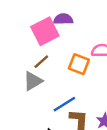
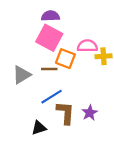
pink square: (45, 31) -> (49, 38), moved, turned -35
brown line: (41, 62) -> (49, 69), moved, turned 42

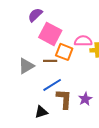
purple semicircle: (50, 16) -> (35, 15), moved, turned -42

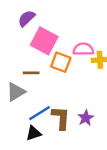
brown line: (50, 61) -> (31, 73), moved
gray triangle: (26, 66) -> (16, 92), moved
blue line: (52, 85) -> (39, 113), moved

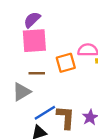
pink square: (44, 41) -> (34, 41), moved, turned -32
orange square: (61, 62) -> (66, 63), turned -36

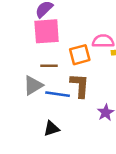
blue line: (45, 113) -> (58, 94), moved, turned 40
brown L-shape: (66, 117) -> (80, 85), moved

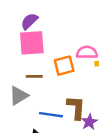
brown L-shape: (80, 85) -> (76, 108), moved
blue line: (58, 94) -> (51, 115), moved

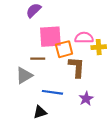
pink square: (32, 43) -> (50, 37), moved
brown L-shape: (76, 108) -> (77, 67), moved

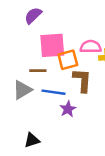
blue line: (52, 92) -> (53, 92), moved
purple star: (86, 99) -> (68, 109), moved
black triangle: (40, 112) -> (32, 140), moved

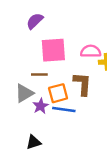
orange square: (68, 60) -> (58, 93), moved
blue line: (53, 92) -> (64, 110), moved
purple star: (68, 109) -> (41, 106), moved

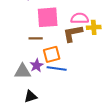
brown L-shape: (82, 84) -> (73, 33), moved, turned -105
gray triangle: (24, 93) -> (23, 71), moved, turned 30

